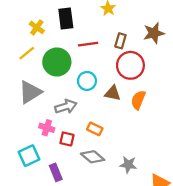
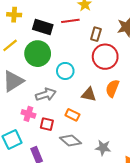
black rectangle: (66, 19) -> (43, 27), moved, turned -66
yellow cross: (37, 27) -> (14, 15), moved, turned -32
red line: (88, 44) -> (70, 21), moved
brown triangle: (113, 93) -> (89, 94), moved

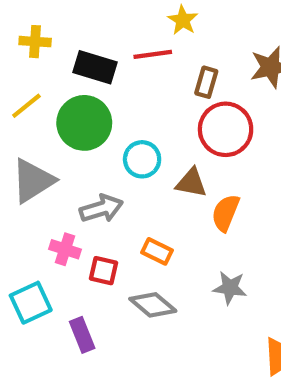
orange semicircle: (112, 88) -> (226, 213), moved
brown triangle: (89, 94) -> (191, 183), moved
gray star: (103, 148) -> (230, 288), moved

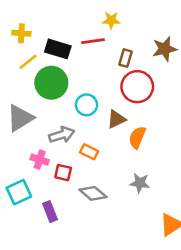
yellow star: (183, 20) -> (111, 20), turned -30
yellow line: (26, 106) -> (28, 62), moved
brown triangle: (191, 183) -> (116, 119), turned -36
orange rectangle: (157, 251) -> (89, 152), moved

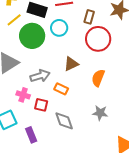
cyan circle: (86, 105) -> (59, 28), moved
brown triangle: (116, 119) -> (71, 64), moved
gray diamond: (93, 193) -> (64, 121), turned 30

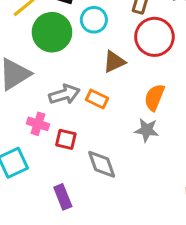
brown triangle: (71, 64) -> (114, 62), moved
orange rectangle: (61, 89) -> (97, 99), moved
gray star: (100, 113) -> (147, 130), moved
purple rectangle: (31, 135) -> (63, 197), moved

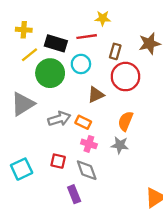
pink cross: (38, 124) -> (89, 144), moved
red square: (66, 139) -> (58, 161), moved
purple rectangle: (63, 197) -> (74, 194), moved

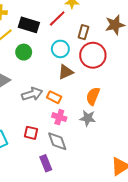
red line: (87, 37) -> (57, 19), turned -36
cyan circle: (81, 64) -> (60, 49), moved
green circle: (50, 73) -> (24, 52), size x0.6

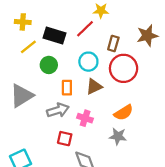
orange semicircle: (93, 96) -> (124, 113), turned -144
orange rectangle: (54, 97) -> (67, 88), moved, turned 64
pink cross: (59, 117) -> (85, 118), moved
red square: (31, 133) -> (65, 139), moved

